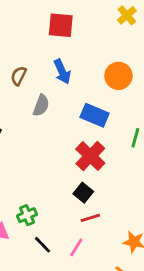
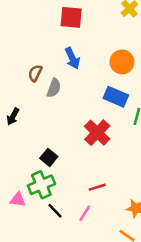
brown semicircle: (19, 76) -> (35, 73), moved
blue rectangle: (95, 115) -> (116, 97), moved
black square: (83, 193) -> (49, 157), moved
green cross: (27, 215) -> (41, 185), size x1.5

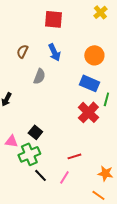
brown semicircle: (35, 73) -> (22, 51), moved
red cross: (97, 133) -> (88, 112), moved
pink triangle: (18, 200) -> (11, 141), moved

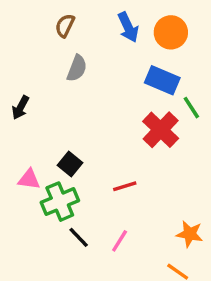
brown semicircle: (22, 51) -> (65, 26), moved
blue arrow: (54, 52) -> (128, 27), moved
green line: (106, 99) -> (191, 108), turned -48
red line: (74, 156) -> (125, 186), moved

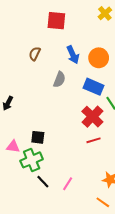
gray semicircle: (77, 68) -> (59, 79), moved
black square: (70, 164) -> (38, 137), turned -32
red line: (125, 186) -> (93, 140), moved

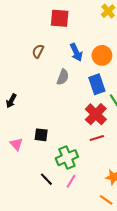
blue rectangle: (93, 87) -> (97, 84), turned 48
pink triangle: (13, 147) -> (16, 144), turned 40
green cross: (32, 160) -> (67, 158), moved

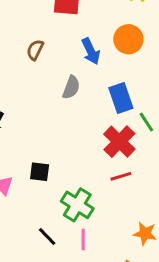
orange circle: (102, 55) -> (128, 39), moved
green cross: (67, 158) -> (77, 205), turned -35
pink line: (71, 181) -> (83, 240), turned -32

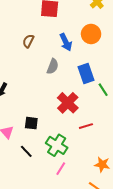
red cross: (119, 142) -> (68, 103), moved
black line: (47, 236) -> (26, 151), moved
pink line: (83, 240) -> (61, 169), turned 32

